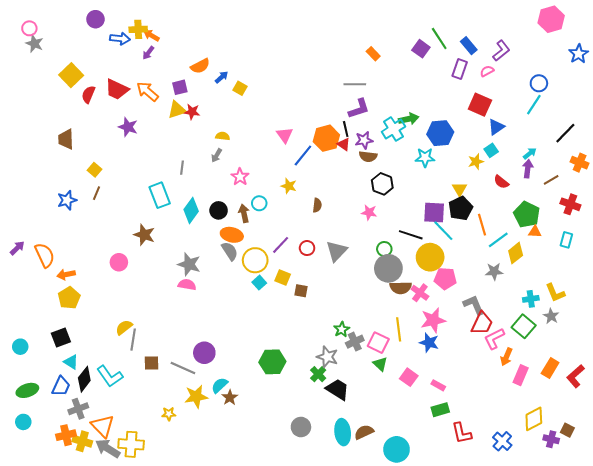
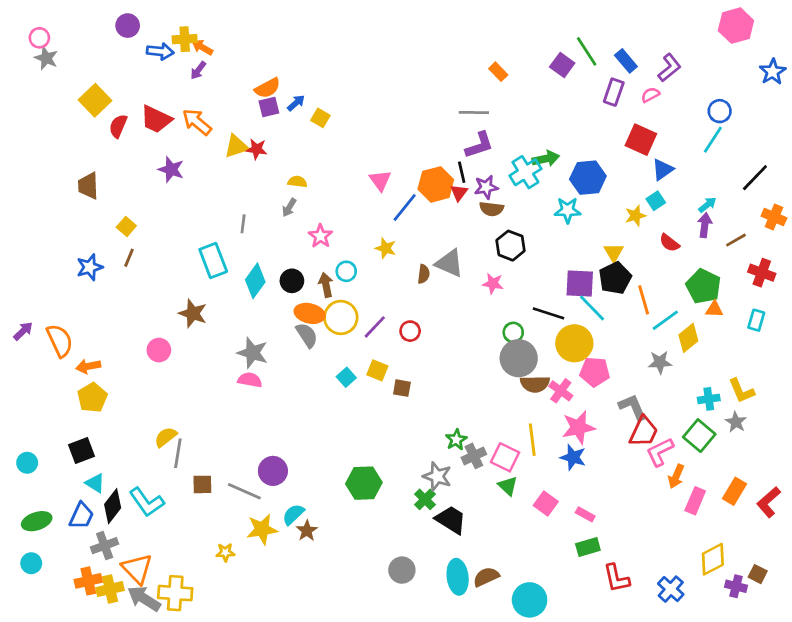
purple square: (180, 87) -> (269, 107), moved
red triangle: (344, 144) -> (459, 193), turned 32
gray triangle: (337, 251) -> (449, 263), moved, turned -50
yellow circle: (255, 260) -> (341, 317), moved
yellow cross: (82, 441) -> (110, 589), turned -30

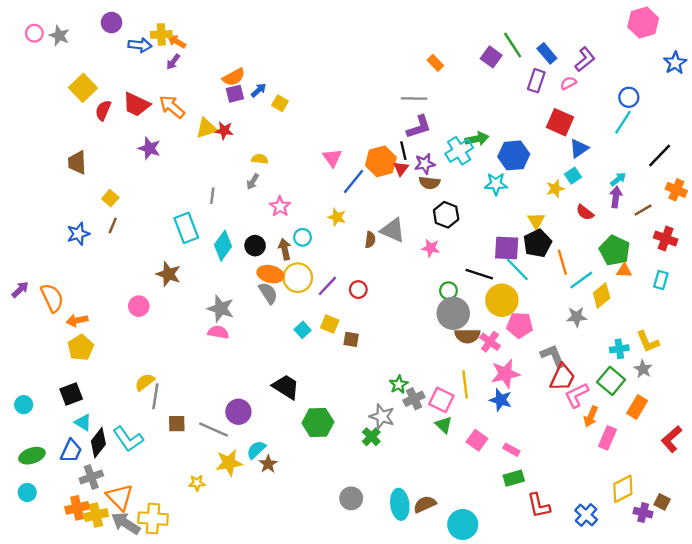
gray star: (46, 58) -> (59, 36), moved
orange rectangle: (735, 491) -> (637, 407), moved
black trapezoid: (451, 520) -> (286, 387), moved

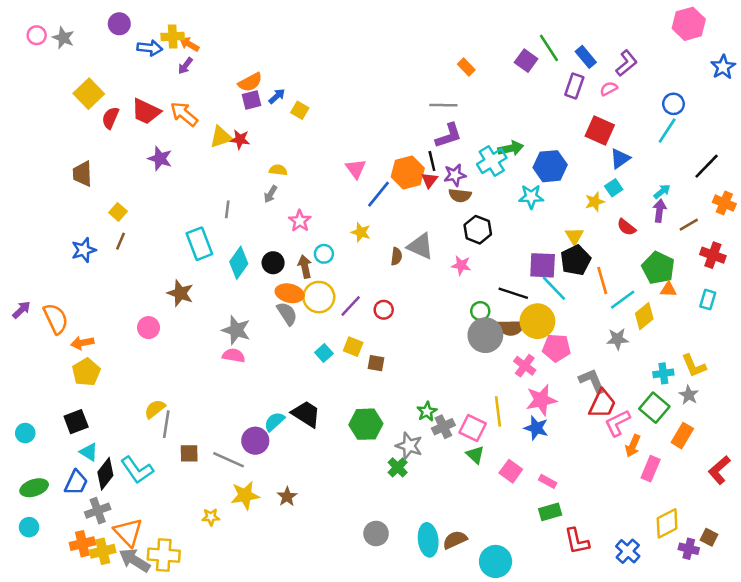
brown semicircle: (467, 336) -> (511, 328), moved
green hexagon: (318, 422) -> (366, 424), moved
cyan semicircle: (256, 450) -> (274, 422), moved

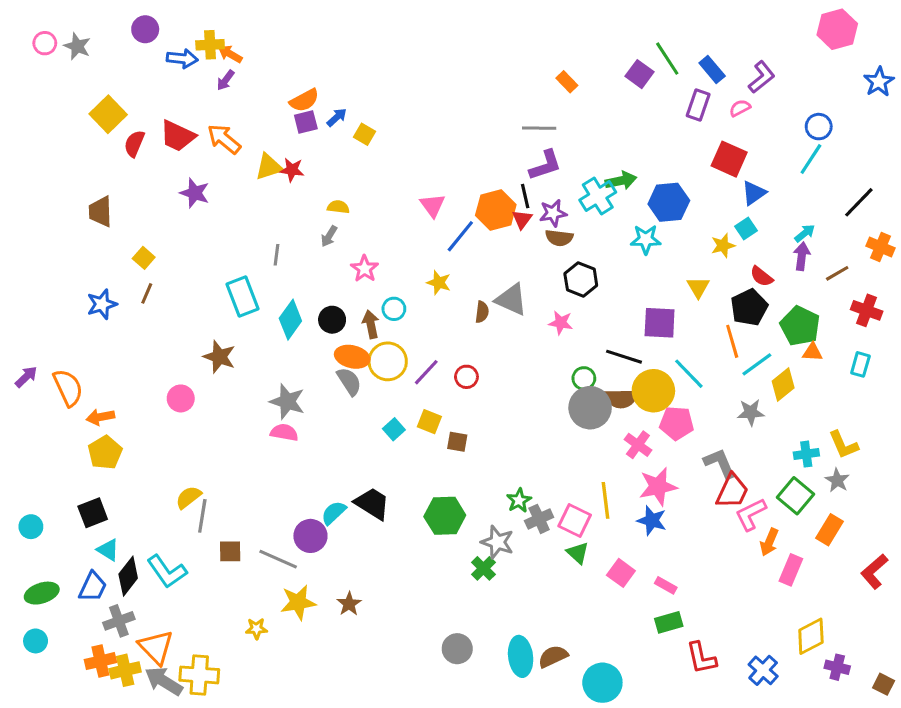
black pentagon: (576, 260) -> (749, 307), moved
cyan line: (554, 288) -> (689, 374), moved
brown square: (709, 537) -> (884, 684), moved

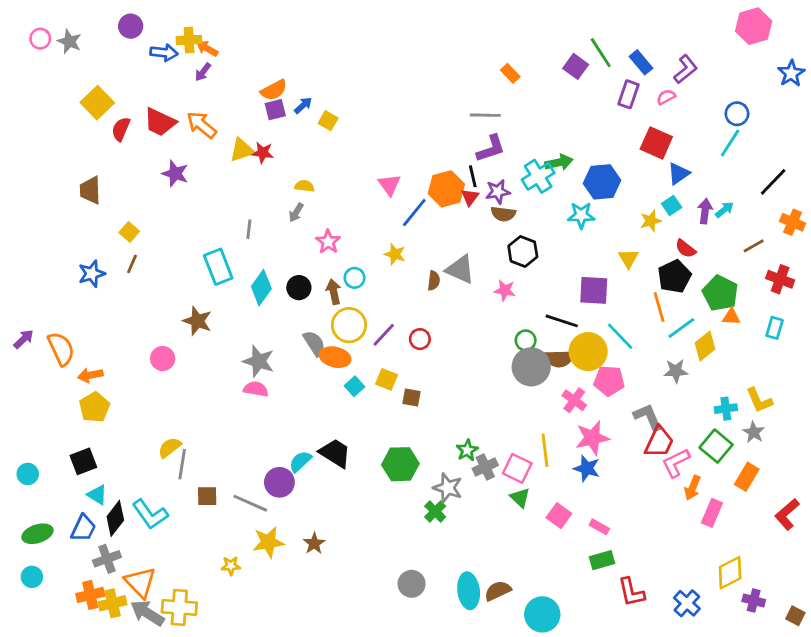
purple arrow: (802, 256) -> (705, 211), moved
orange ellipse: (352, 357) -> (335, 357), moved

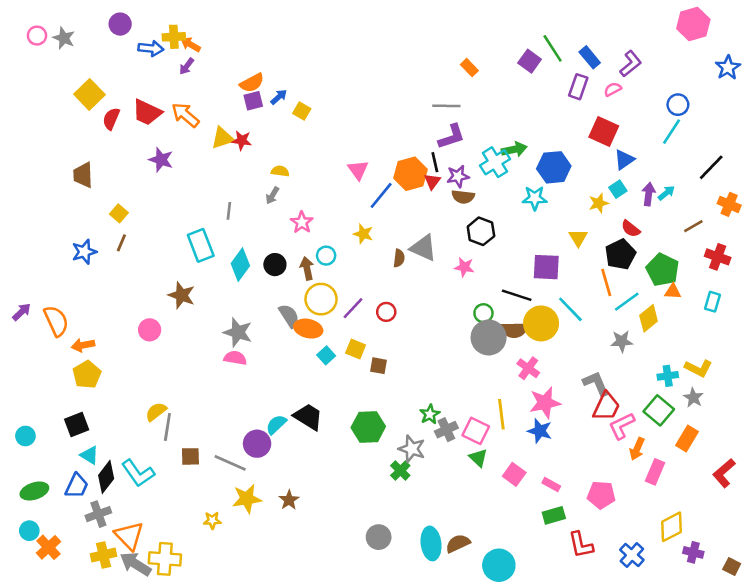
pink pentagon: (609, 381) -> (601, 495), moved
yellow L-shape: (759, 400) -> (698, 368), turned -40
orange cross: (90, 595) -> (48, 547), moved, turned -30

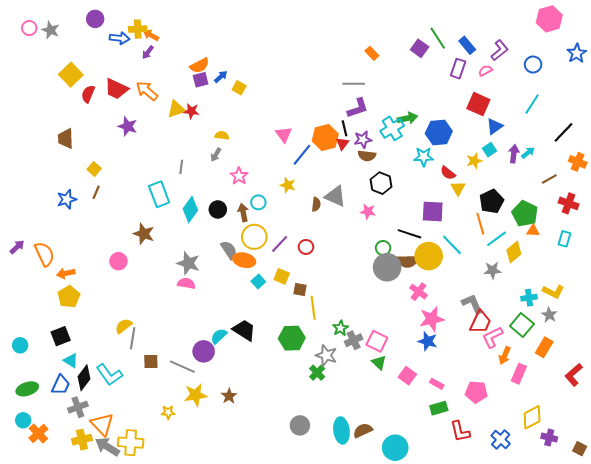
blue circle: (678, 105) -> (533, 65), moved
red semicircle: (631, 229) -> (448, 173), moved
yellow line: (501, 414) -> (313, 308), moved

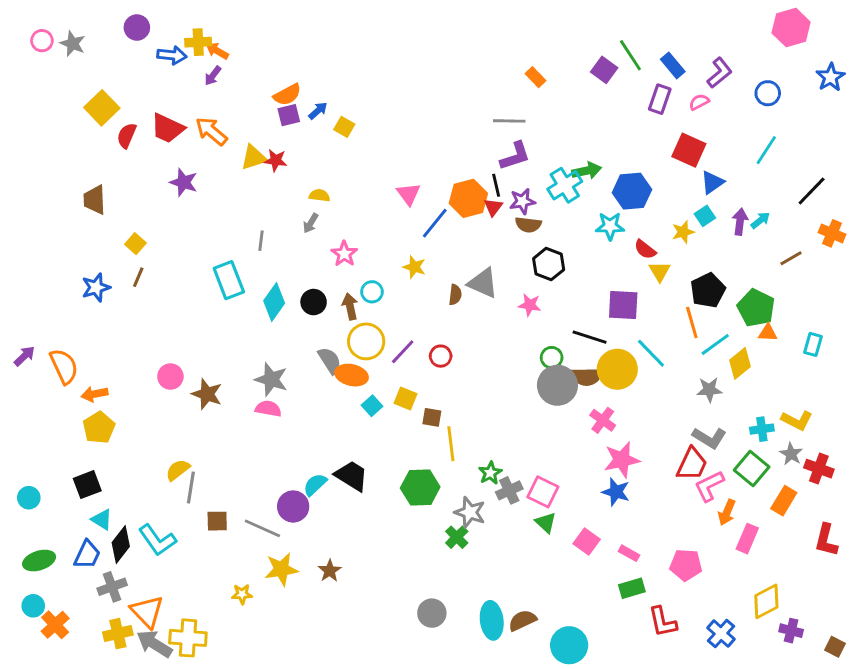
red cross: (569, 203) -> (819, 469), moved
brown star: (144, 234) -> (207, 394), moved
gray L-shape: (472, 304) -> (709, 438), moved, turned 145
red L-shape: (574, 375) -> (826, 540), turned -35

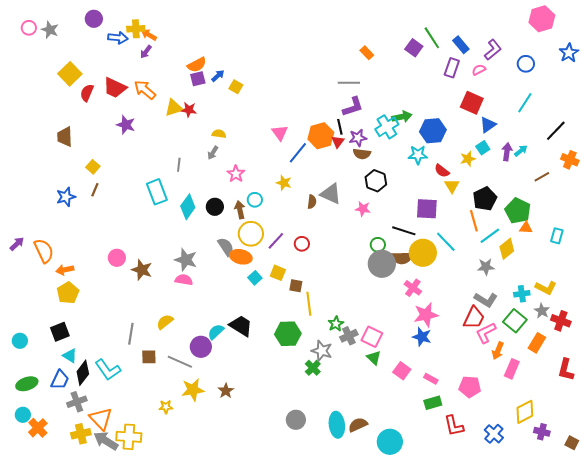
yellow semicircle: (178, 470) -> (165, 322), moved

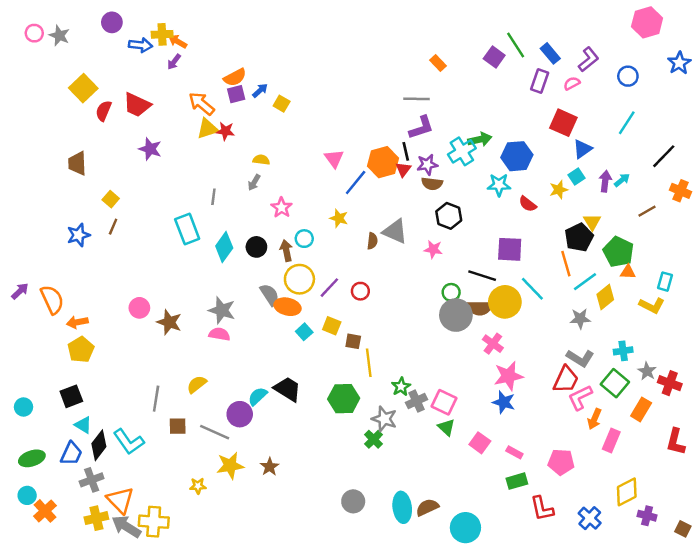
orange arrow: (145, 90) -> (201, 104), moved
yellow triangle: (452, 186) -> (592, 222), moved
yellow L-shape: (546, 288) -> (652, 305), moved

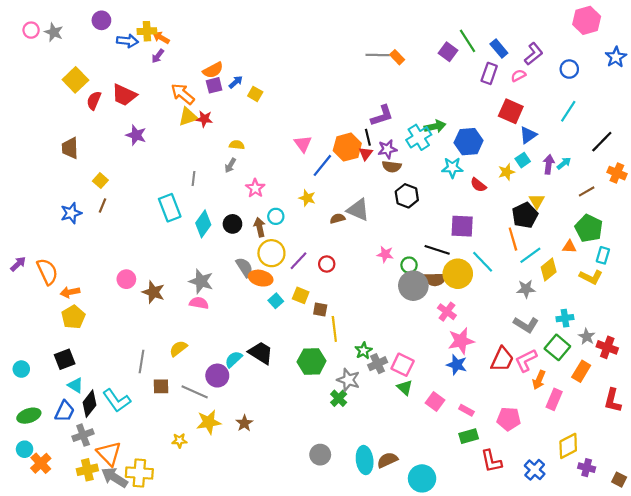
gray line: (417, 99) -> (378, 55), moved
brown semicircle: (372, 241) -> (338, 219), turned -112
pink star: (433, 249) -> (385, 254), moved
green pentagon: (618, 252) -> (589, 228), moved
red trapezoid: (566, 380) -> (502, 359), moved

